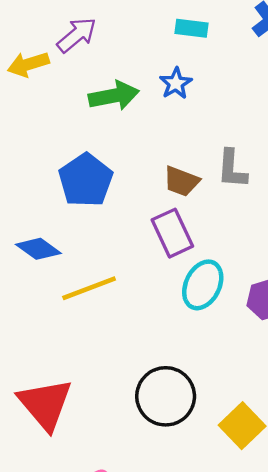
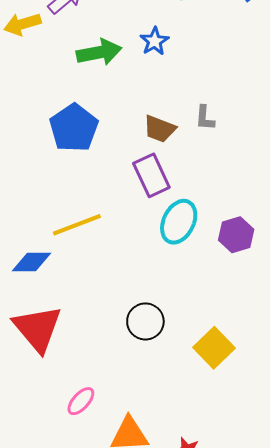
gray L-shape: (232, 169) -> (205, 118), size x0.7
blue diamond: (38, 249) -> (31, 262), moved, turned -36
black circle: (166, 396) -> (145, 321), size x0.7

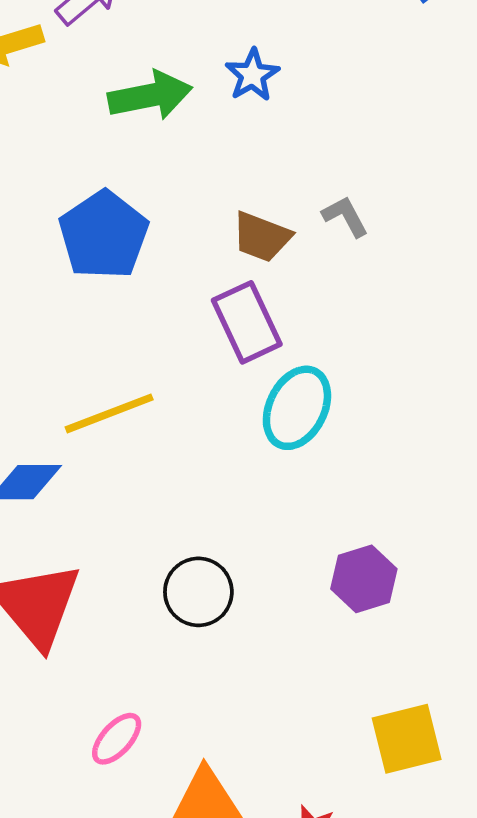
gray L-shape: (205, 118) -> (345, 216), turned 148
purple hexagon: (236, 235) -> (364, 579), moved
black circle: (145, 321) -> (198, 592), moved
yellow square: (214, 348) -> (407, 739), moved, turned 30

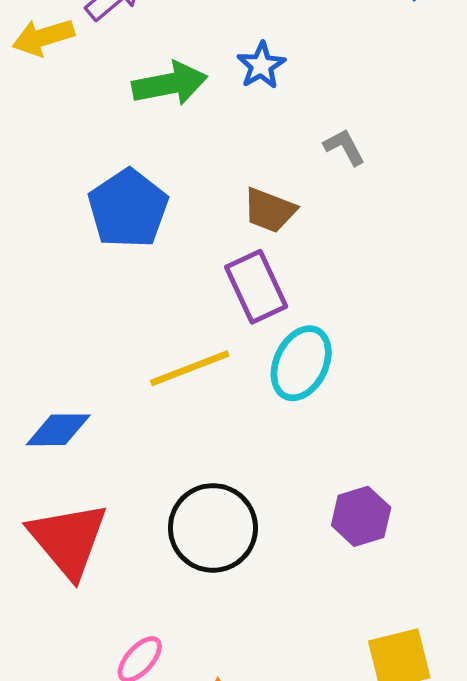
gray L-shape: (345, 216) -> (344, 147), moved
yellow line: (109, 413) -> (190, 368), moved
black circle: (198, 592) -> (213, 528), size x1.4

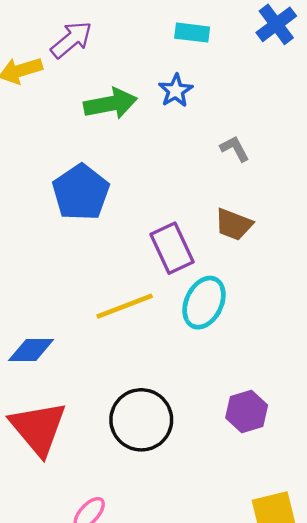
brown trapezoid: (270, 210) -> (234, 224), moved

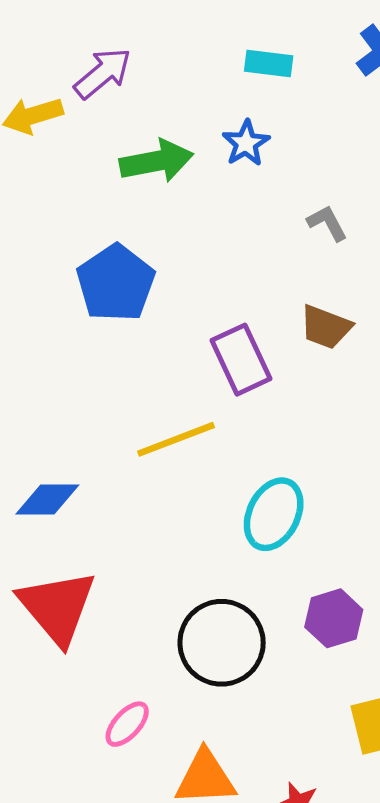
cyan ellipse: (204, 303) -> (274, 514), moved
purple hexagon: (247, 412) -> (334, 618), moved
black circle: (141, 420) -> (222, 643), moved

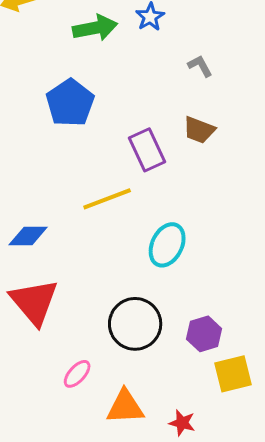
purple hexagon: (334, 618) -> (204, 334), moved

